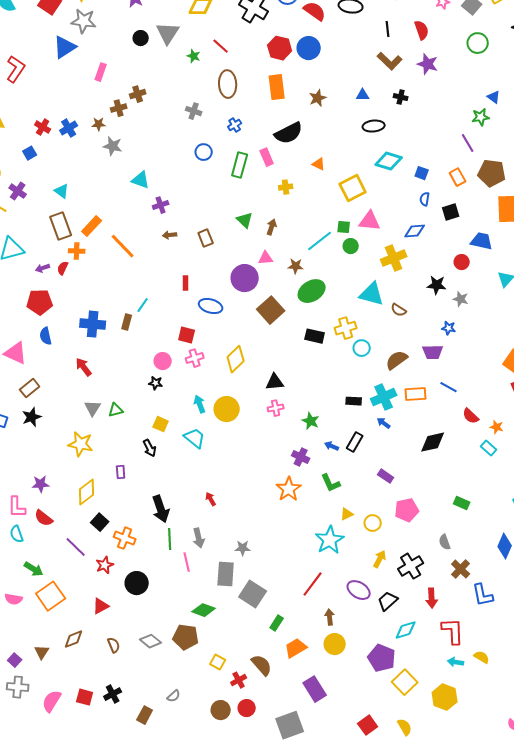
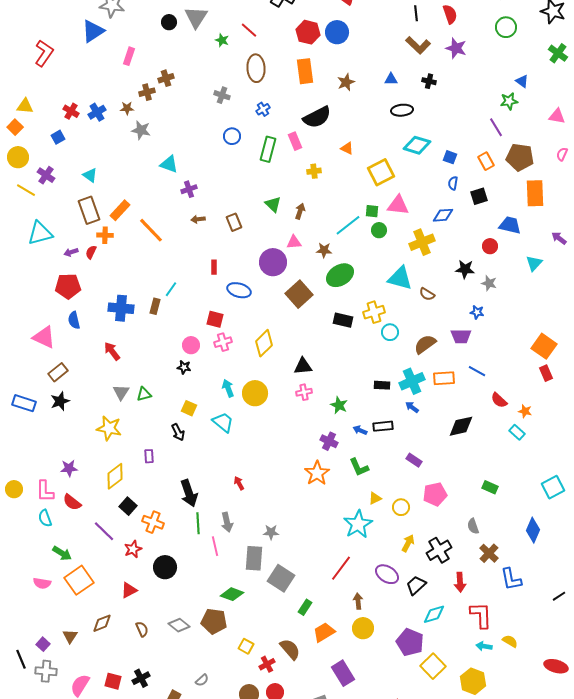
black rectangle: (355, 442) -> (383, 426), turned 54

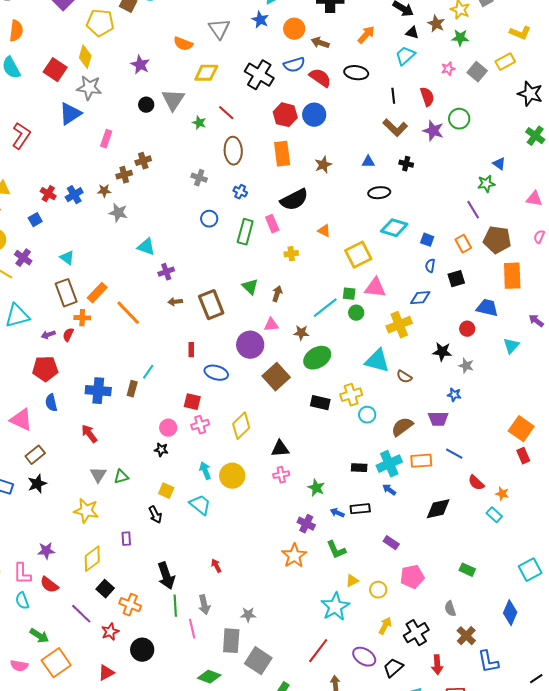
green circle: (506, 27) -> (459, 119), moved
blue cross: (263, 109) -> (240, 192), turned -32
brown rectangle: (234, 222) -> (211, 305), size x1.6

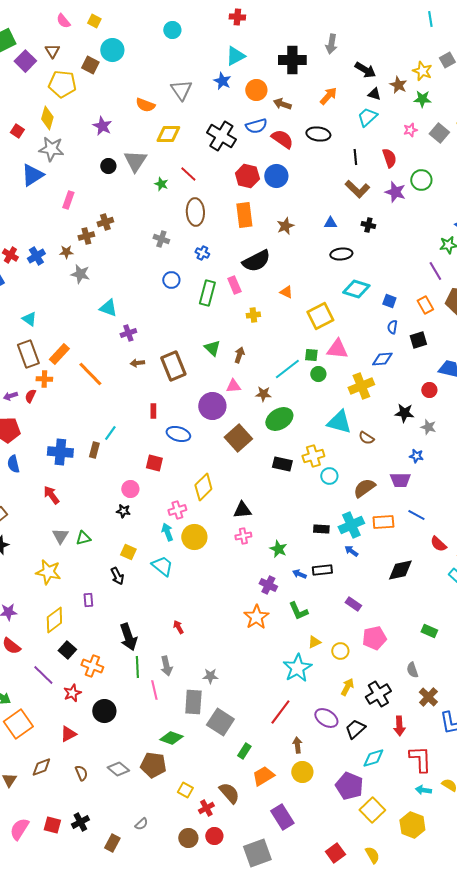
red square: (55, 70) -> (17, 131), size x0.6
pink cross: (200, 425) -> (177, 510), moved

